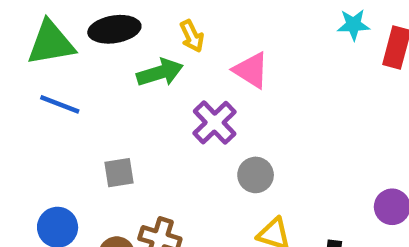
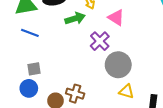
gray square: (119, 173) -> (34, 69), moved
gray circle: (256, 175) -> (118, 65), size x1.6

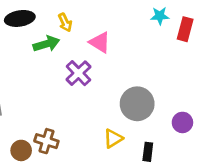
gray circle: (118, 65) -> (137, 104), moved
yellow triangle: (126, 91) -> (113, 138), turned -49

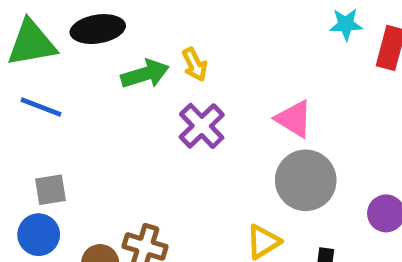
yellow arrow: (65, 22) -> (195, 64), moved
pink triangle: (100, 42) -> (294, 119), moved

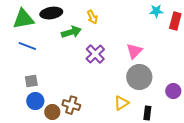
yellow arrow: (195, 64) -> (92, 17), moved
pink triangle: (294, 119) -> (134, 51), turned 42
blue circle: (39, 235) -> (35, 101), moved

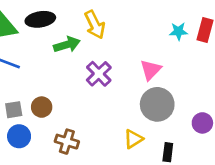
cyan star: (156, 11) -> (178, 31), moved
yellow arrow: (92, 17) -> (95, 25), size x1.5
brown circle: (52, 112) -> (42, 107), moved

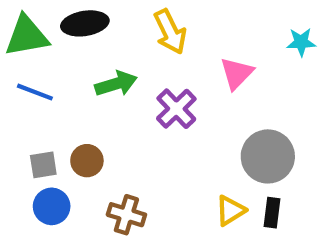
green arrow: (67, 45) -> (116, 84), moved
pink triangle: (151, 70) -> (237, 73), moved
black rectangle: (168, 152) -> (272, 213), moved

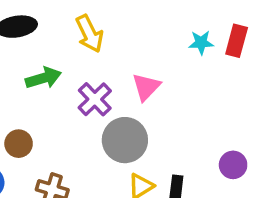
pink triangle: (237, 73) -> (146, 87), moved
gray circle: (268, 156) -> (125, 140), moved

